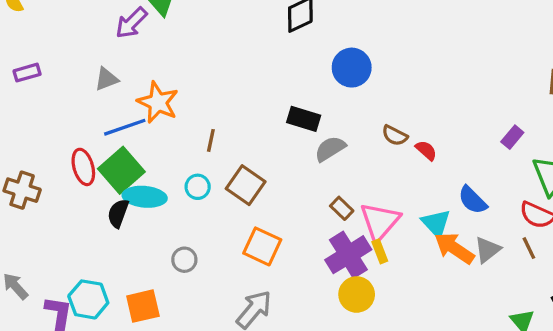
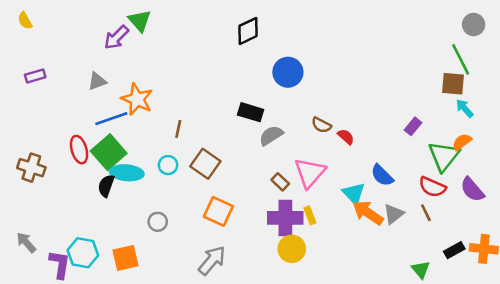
pink triangle: (380, 222) -> (310, 173), moved
purple cross: (348, 255) -> (285, 218), turned 32

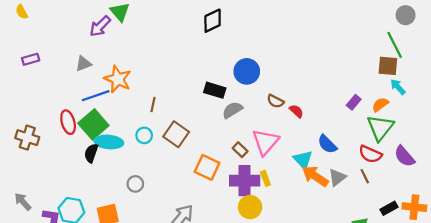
blue circle: (288, 72) -> (247, 71), moved
orange semicircle: (462, 142) -> (380, 104), moved
orange square: (218, 211) -> (207, 167), moved

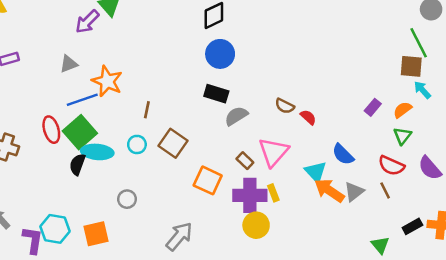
blue circle: (247, 71) -> (220, 54), moved
green triangle: (380, 128) -> (403, 136), size x0.6

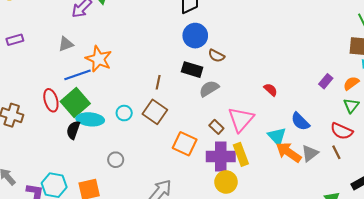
brown semicircle: (285, 106) -> (216, 56), moved
brown line: (147, 110) -> (158, 82), moved
yellow rectangle: (273, 193) -> (241, 154), size x1.5

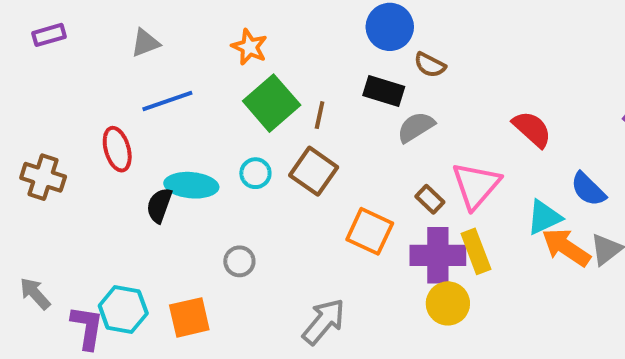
orange star: (99, 59) -> (249, 47), moved, size x0.7
red semicircle: (271, 90) -> (532, 129), size x1.5
green square: (75, 102) -> (272, 103), moved
cyan triangle: (277, 136) -> (544, 217), turned 48

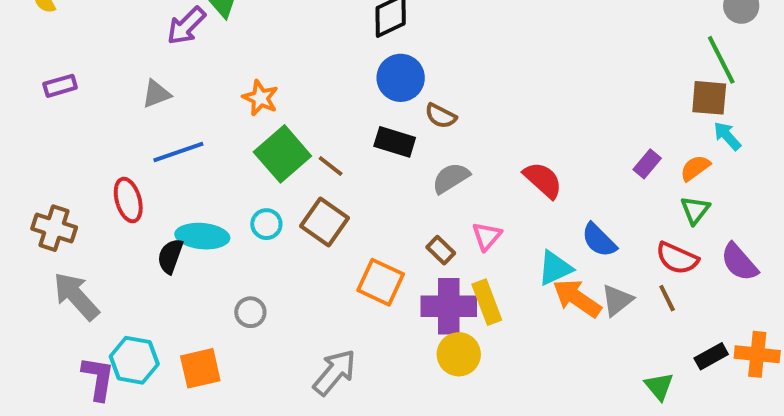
brown line: (320, 115) -> (331, 166), turned -64
gray semicircle: (416, 127) -> (451, 178), moved
pink triangle: (476, 185) -> (487, 236), size x0.6
gray arrow: (35, 293) -> (76, 296), moved, size x1.5

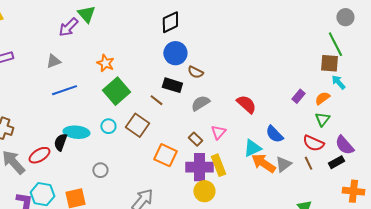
brown line: (331, 166) -> (156, 100), moved
red ellipse: (128, 200) -> (39, 155), moved, turned 75
black rectangle: (711, 356) -> (336, 162), moved

